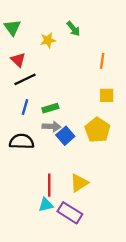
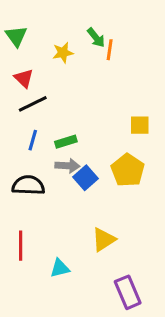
orange line: (102, 61) -> (110, 50), moved
red line: (49, 185) -> (21, 246), moved
purple rectangle: (70, 213) -> (128, 292), moved, turned 35

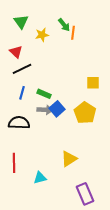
green triangle: (16, 36) -> (21, 22), moved
green rectangle: (66, 142) -> (44, 94), turned 40
blue square: (86, 178) -> (57, 109), moved

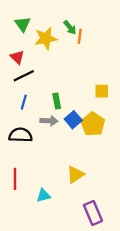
yellow star: (42, 35) -> (46, 38), size x1.5
green rectangle: (44, 94) -> (57, 101), moved, turned 56
blue square: (57, 109) -> (73, 120), moved

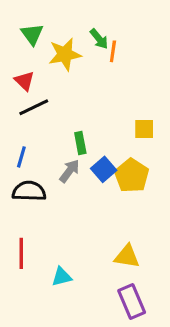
blue line: (24, 102) -> (21, 157), moved
gray arrow: (49, 121) -> (69, 171), turned -56
yellow triangle: (75, 175) -> (127, 256), moved, turned 42

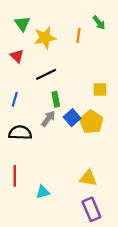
green arrow: (99, 39) -> (99, 23), moved
black line: (34, 107) -> (46, 74), moved
blue line: (21, 157) -> (15, 99), moved

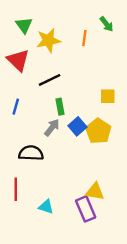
red triangle: (17, 56) -> (18, 60), size x1.5
black semicircle: (20, 133) -> (31, 153), moved
cyan triangle: (43, 192) -> (46, 207), turned 32
purple rectangle: (91, 209) -> (86, 209), moved

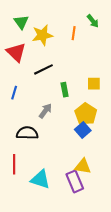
green rectangle: (60, 107) -> (65, 90), moved
blue square: (77, 126) -> (83, 130), moved
cyan triangle: (46, 207) -> (40, 179), size x1.5

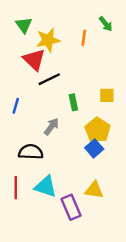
red triangle: (16, 52) -> (34, 60), moved
cyan triangle: (40, 179) -> (46, 187), moved
purple rectangle: (75, 181) -> (71, 207), moved

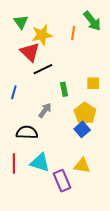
green arrow: (106, 24) -> (92, 21), size x1.5

